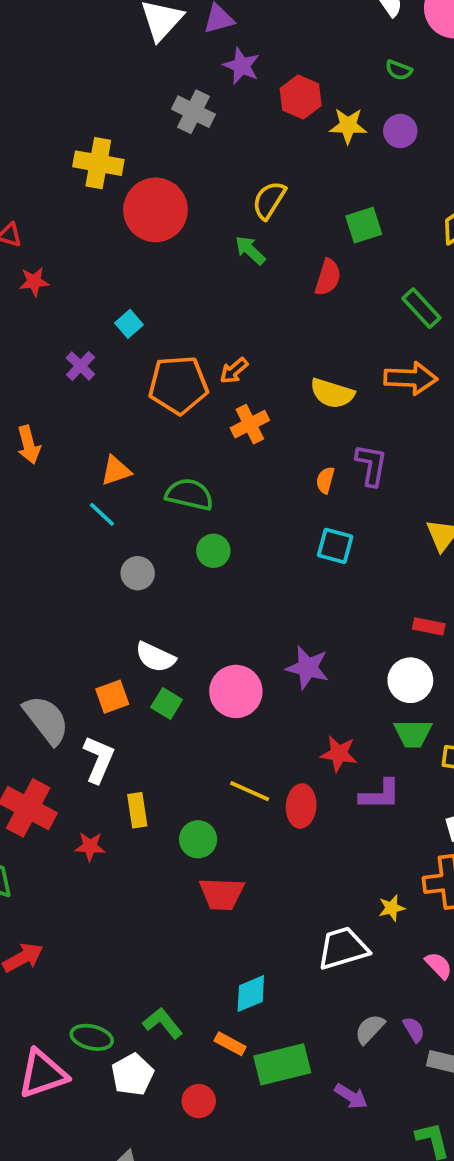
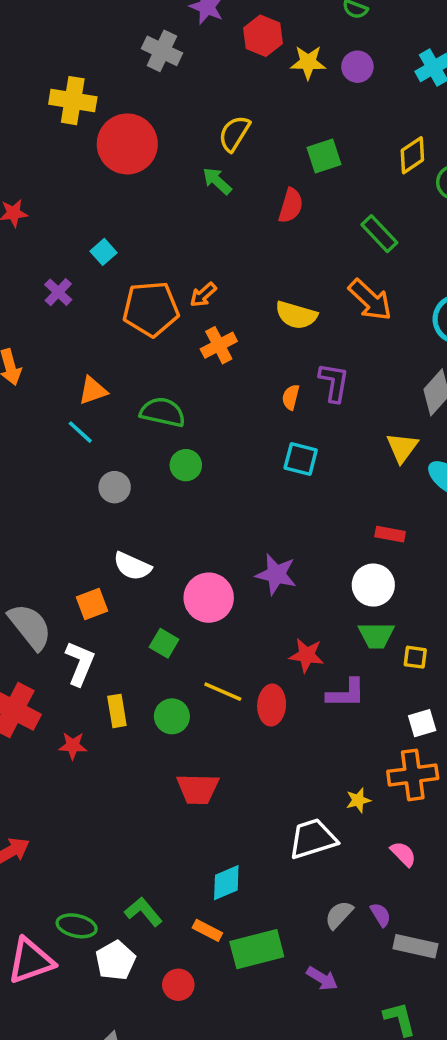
orange arrow: (411, 378) -> (370, 300), turned 42
green square: (167, 704) -> (164, 643), moved
green circle: (198, 839) -> (172, 716), moved

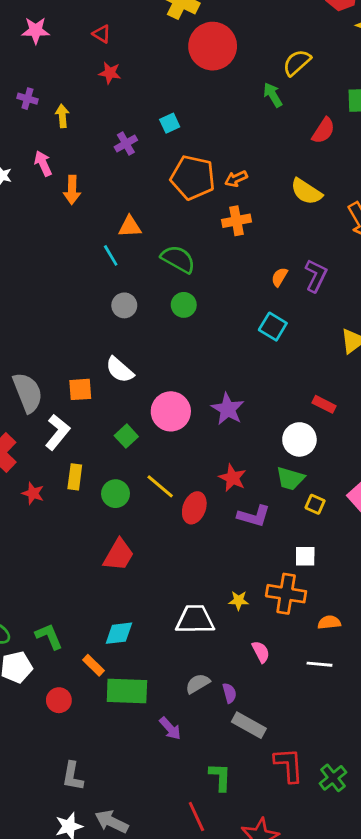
yellow semicircle: (296, 315) -> (306, 192), moved
red trapezoid: (198, 789) -> (119, 555), turned -78

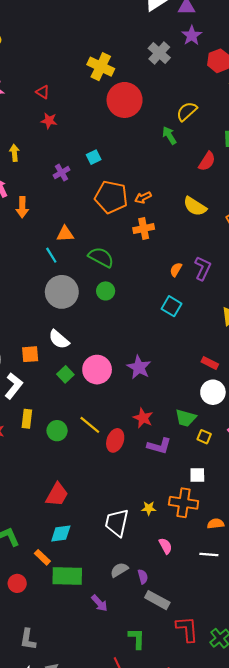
gray circle: (124, 305) -> (62, 292), size x1.8
green square: (126, 436) -> (65, 374), moved
white circle: (299, 439) -> (213, 392), moved
red trapezoid: (119, 555) -> (57, 495), moved
white trapezoid: (195, 619) -> (117, 523), turned -76

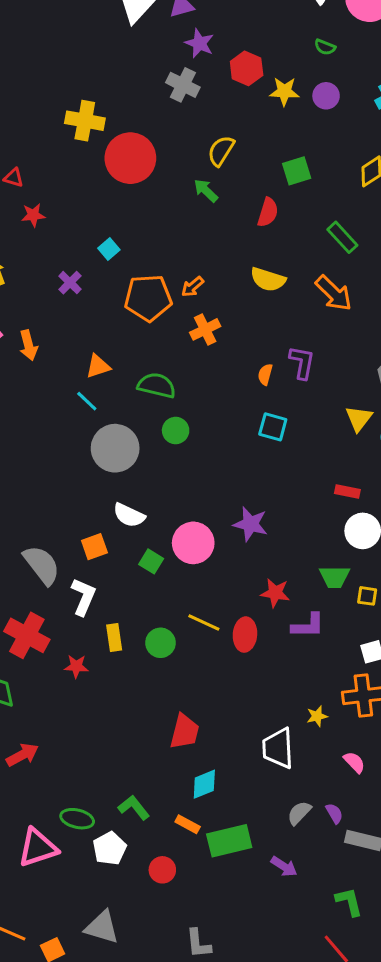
gray cross: (159, 53) -> (183, 85), moved

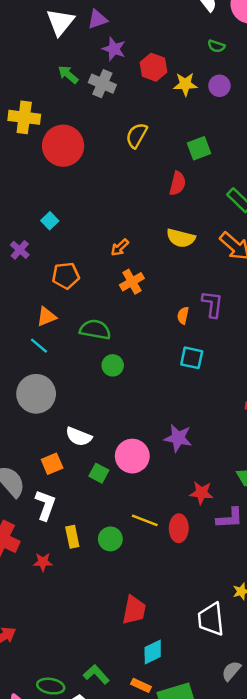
green arrow: (206, 191) -> (68, 75), moved
orange pentagon: (148, 298) -> (66, 276), moved, size x0.7
gray circle: (115, 448) -> (36, 394), moved

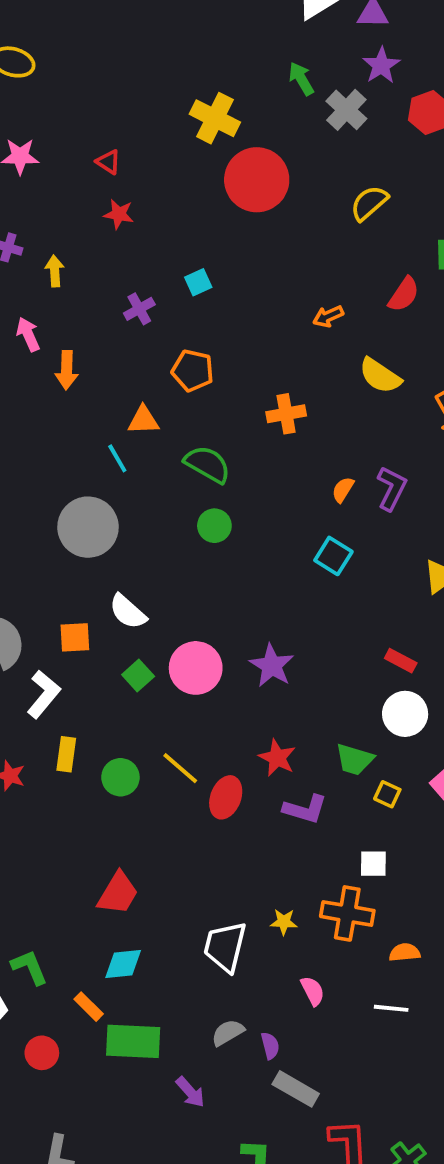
orange arrow: (120, 247) -> (328, 316), moved

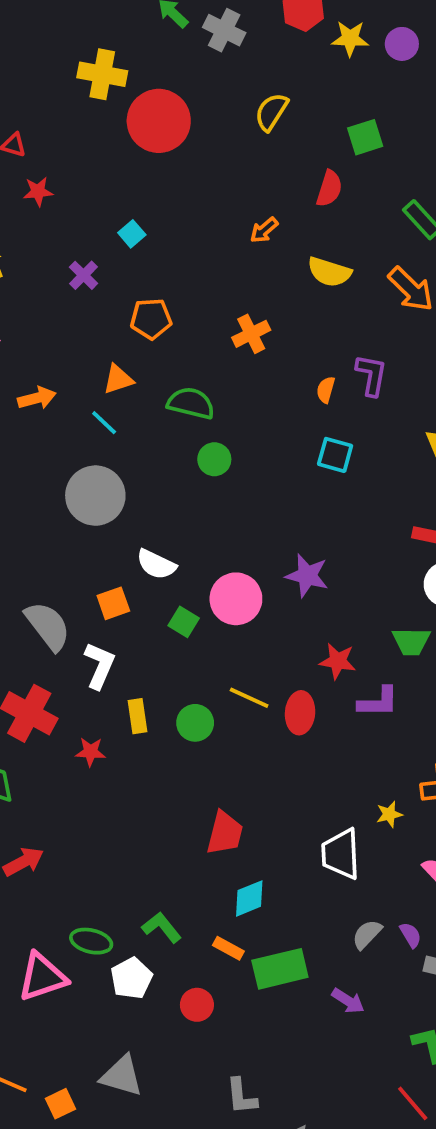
orange arrow: (67, 370) -> (37, 398), moved, turned -90

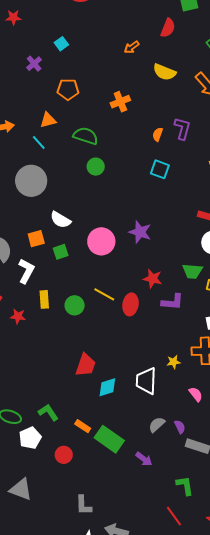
green square: (184, 622) -> (61, 252), moved, turned 35
cyan diamond: (249, 898) -> (107, 387), moved
green rectangle: (280, 969) -> (109, 439), turned 44

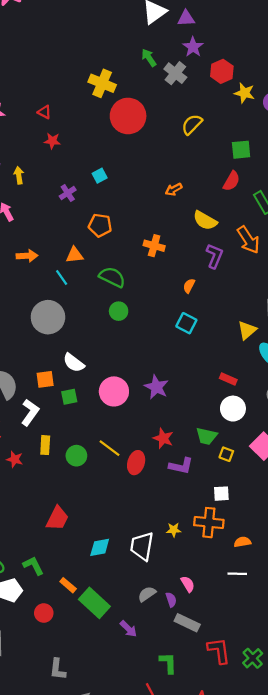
red semicircle: (168, 28) -> (232, 181), moved
orange cross: (120, 102) -> (154, 246), turned 30
purple L-shape: (182, 128) -> (215, 256), moved
red trapezoid: (86, 365) -> (57, 518), moved
pink semicircle: (196, 394) -> (188, 584), moved

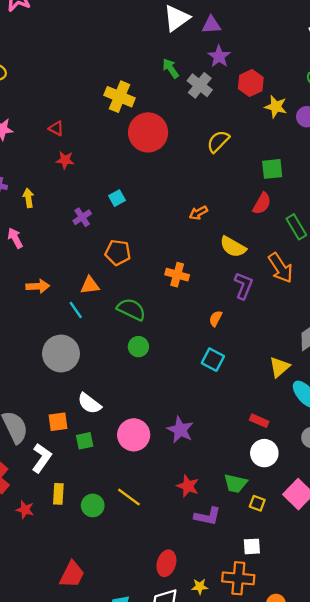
red ellipse: (136, 463) -> (166, 563), moved

